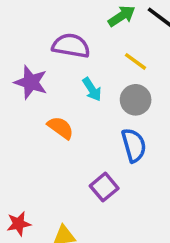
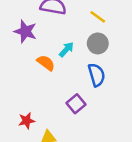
cyan arrow: (92, 89) -> (66, 49), moved, turned -105
red star: (19, 224) -> (27, 121), moved

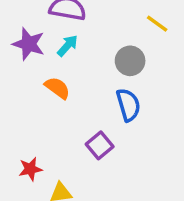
yellow line: (98, 17) -> (157, 24), moved
cyan arrow: (66, 49) -> (68, 46), moved

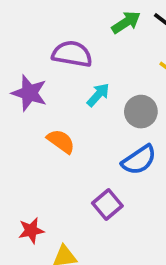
cyan arrow: (68, 46) -> (98, 95), moved
blue semicircle: (128, 105) -> (139, 160), turned 72

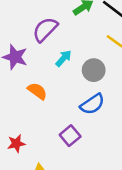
purple semicircle: (72, 54) -> (45, 29), turned -56
red star: (31, 231) -> (16, 144), moved

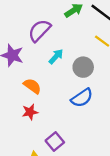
purple square: (70, 136) -> (55, 142), moved
red star: (16, 144) -> (30, 112), moved

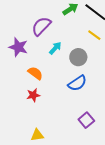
purple square: (55, 142) -> (86, 120), moved

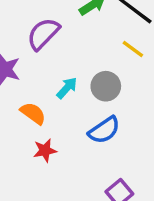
cyan arrow: (55, 48) -> (67, 88), moved
red star: (33, 95) -> (45, 150), moved

